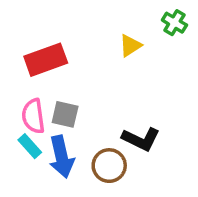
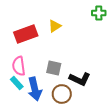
green cross: (174, 23) -> (99, 13), turned -32
yellow triangle: (130, 46) -> (55, 26), moved
gray square: (65, 114) -> (54, 68), moved

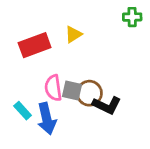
pink semicircle: (19, 66) -> (53, 88), moved
brown circle: (62, 94) -> (89, 93), moved

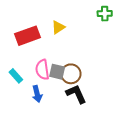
black L-shape: (107, 105) -> (76, 94), moved, turned -140
cyan rectangle: (23, 111) -> (16, 76), moved
blue arrow: (47, 119) -> (37, 94), size x0.7

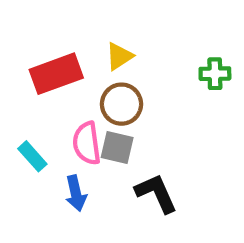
green cross: (105, 14) -> (215, 74), moved
brown circle: (71, 74) -> (121, 104), moved

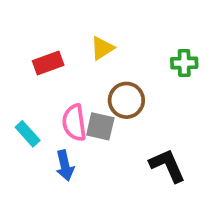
red rectangle: (56, 74) -> (48, 63), size x0.7
brown circle: (121, 104) -> (126, 100), moved
black L-shape: (156, 193) -> (167, 166), moved

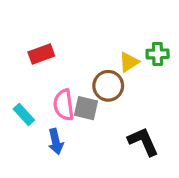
yellow triangle: (102, 48) -> (129, 62), moved

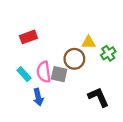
green cross: (158, 54) -> (108, 53), moved, turned -32
yellow triangle: (129, 62) -> (89, 42), turned 32
cyan rectangle: (24, 114) -> (24, 74), moved

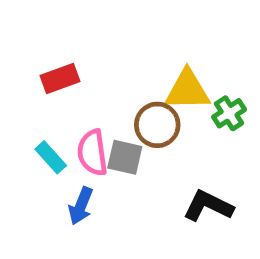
yellow triangle: (89, 42) -> (187, 90), size x1.5
blue arrow: (38, 97) -> (81, 206), turned 35
black L-shape: (98, 97) -> (208, 206), turned -40

